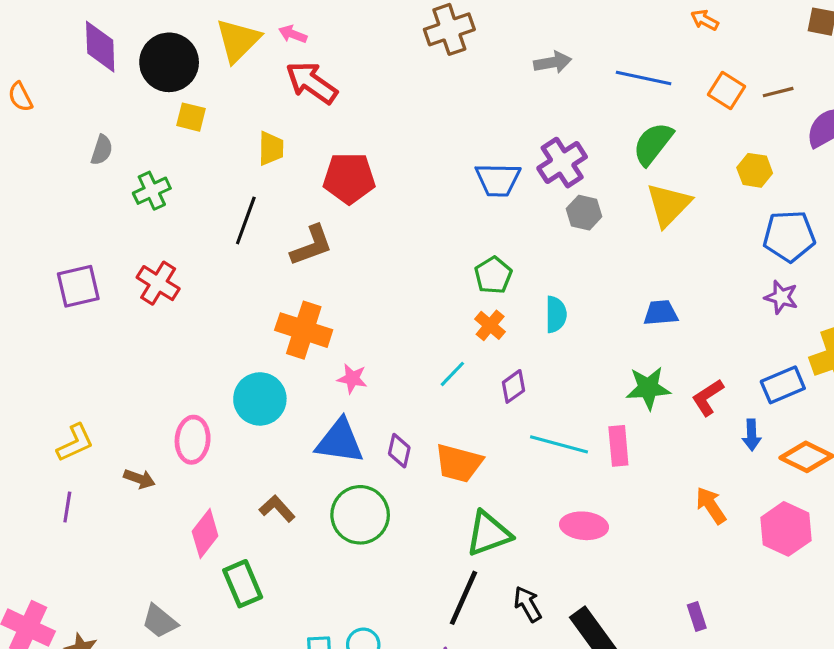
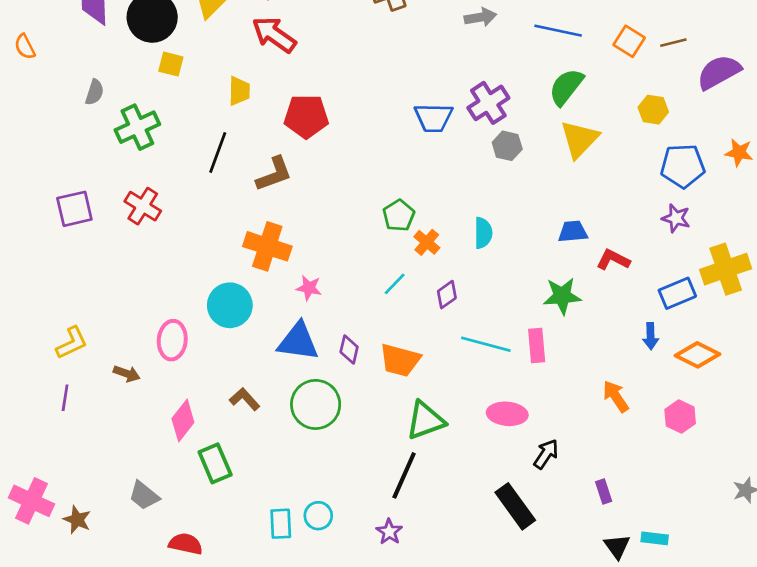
green cross: (152, 191) -> (137, 127), size x1.4
green pentagon: (493, 275) -> (399, 216), moved
red L-shape: (708, 397) -> (613, 260), moved, turned 60
pink hexagon: (786, 529) -> (680, 416), size x0.7
black arrow: (528, 604) -> (546, 454), moved, turned 64

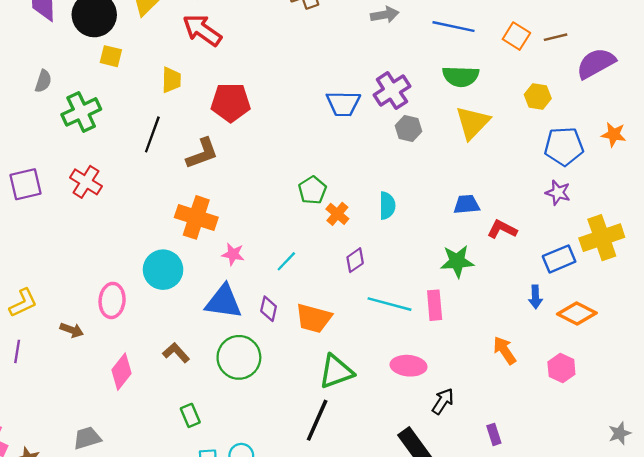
green semicircle: (566, 87) -> (461, 76), turned -126
cyan line: (395, 284) -> (286, 261), moved
green rectangle: (215, 463) -> (190, 415), moved, size x0.7
gray trapezoid: (144, 496) -> (87, 438), turned 124

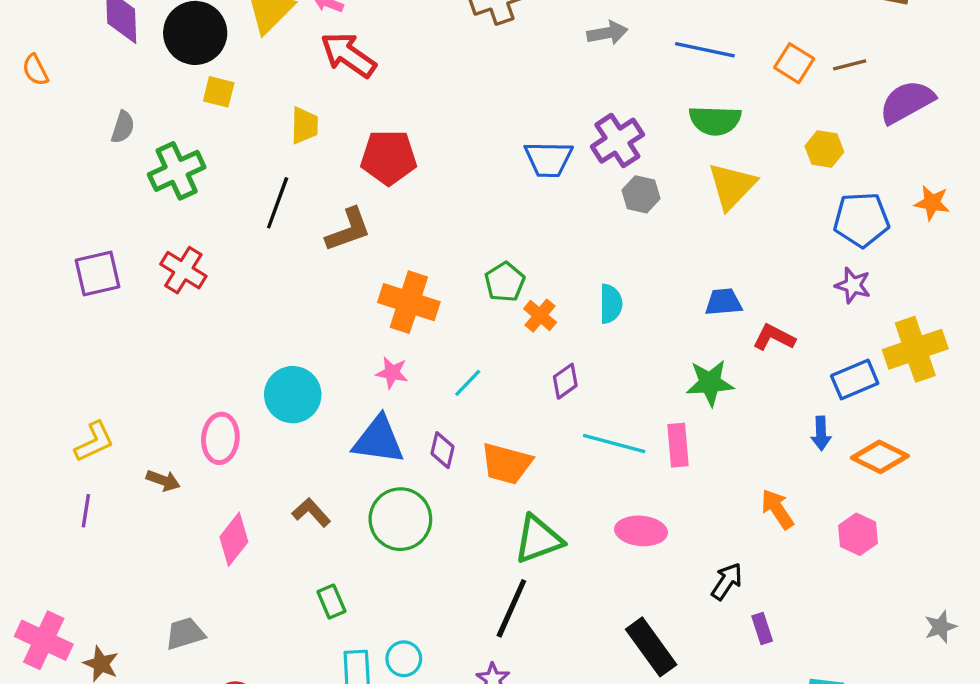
orange cross: (196, 217) -> (409, 302), moved
black arrow: (443, 401) -> (727, 581), moved

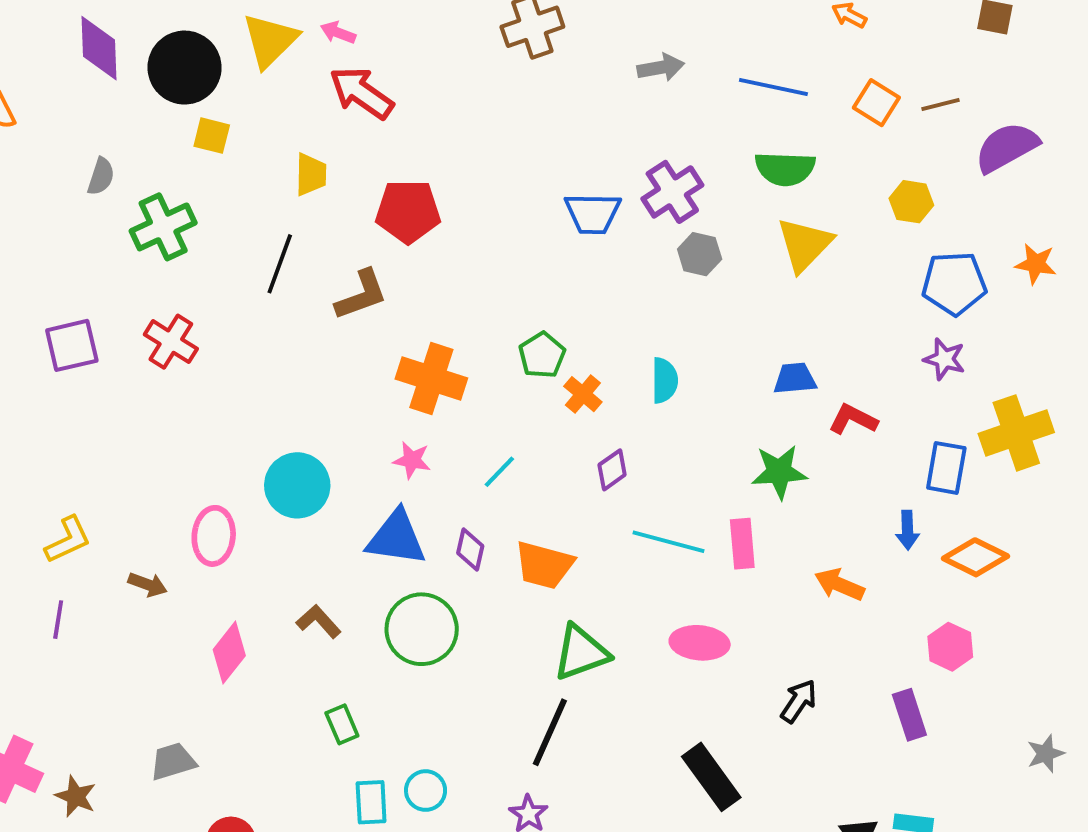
blue rectangle: (855, 379) -> (946, 468), turned -57
orange arrow: (777, 509) -> (839, 585), moved, turned -33
purple rectangle: (762, 628) -> (909, 715), moved, size x1.4

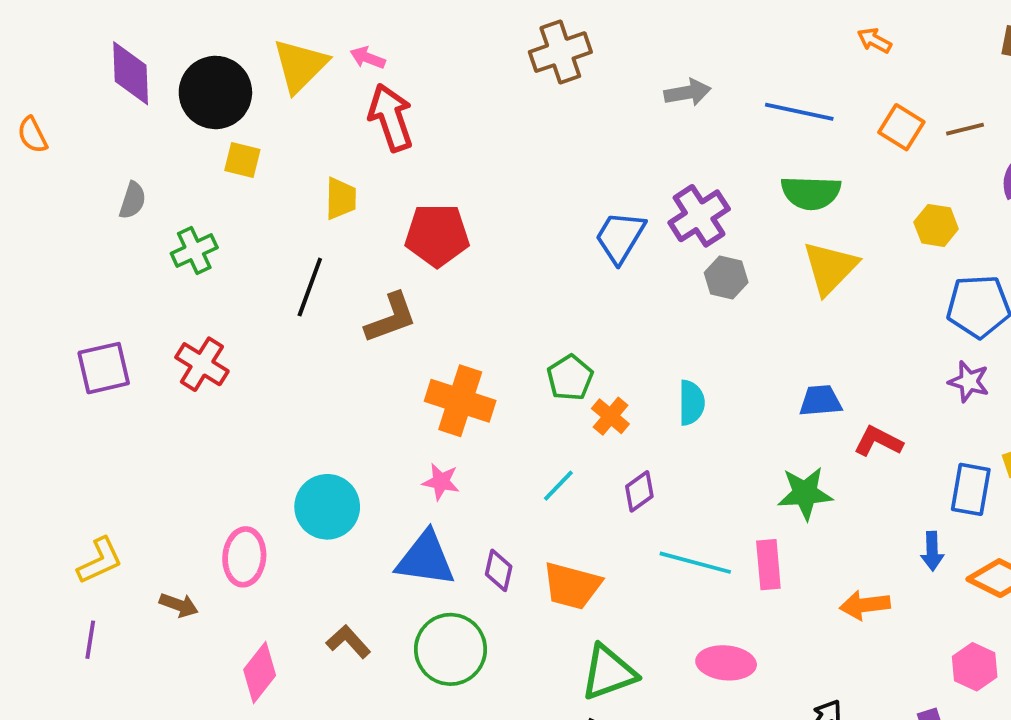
red arrow: (361, 93) -> (391, 118), turned 36
blue trapezoid: (593, 213) -> (620, 237), turned 120
green cross: (163, 227) -> (194, 250), size x0.7
cyan line: (499, 472) -> (558, 486), moved
orange arrow: (839, 585) -> (865, 605), turned -30

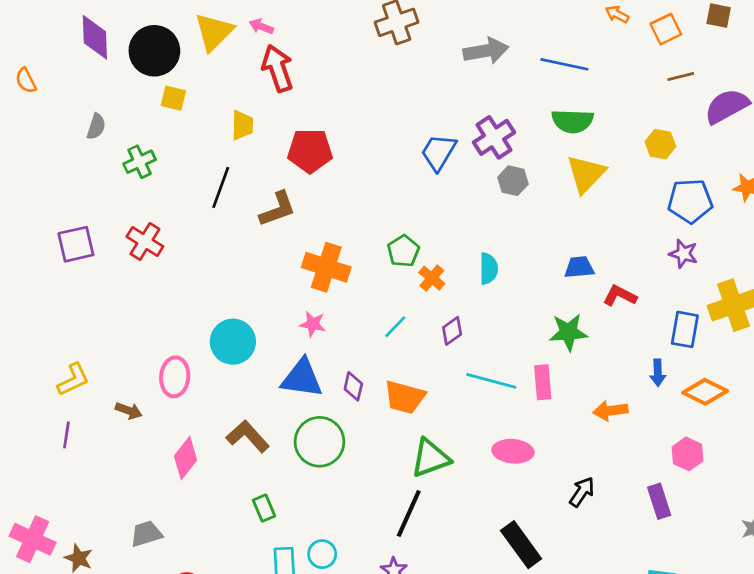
gray arrow: (688, 92) -> (486, 51), size x1.4
orange square: (901, 127) -> (666, 29), moved, turned 32
brown L-shape: (348, 642) -> (248, 436), size x1.4

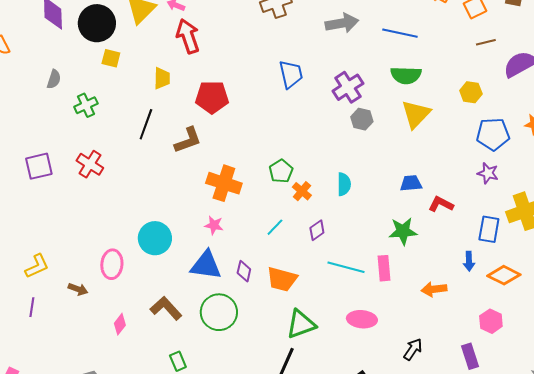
blue trapezoid: (439, 152) -> (291, 74), moved, turned 136
pink diamond: (186, 458) -> (120, 324), size x0.7

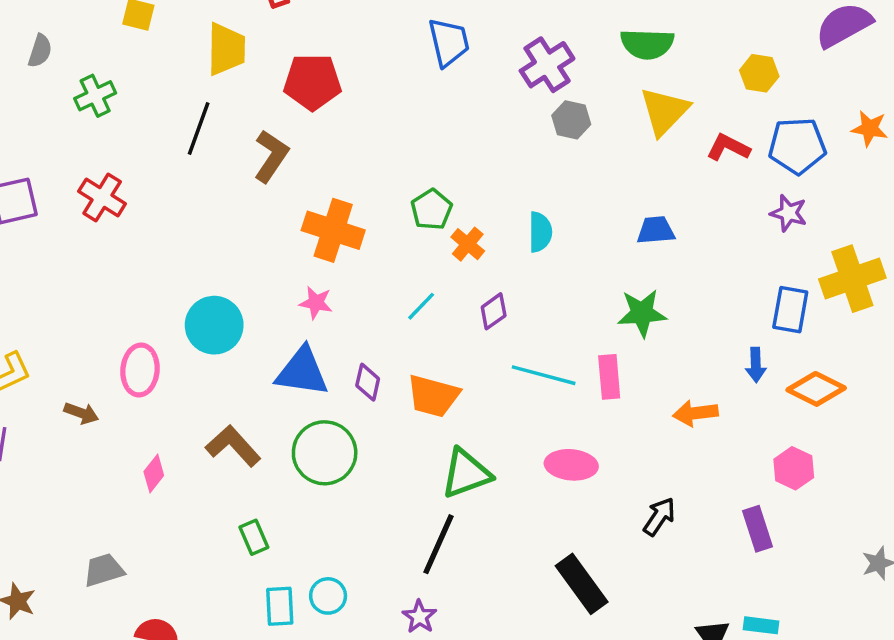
yellow trapezoid: (162, 78) -> (226, 49), size x1.4
brown L-shape: (188, 140) -> (271, 156), turned -36
red L-shape: (441, 204) -> (728, 147), moved

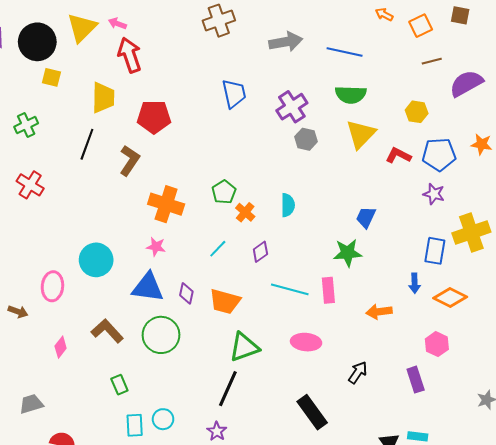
blue trapezoid: (656, 230) -> (366, 217), moved, turned -60

